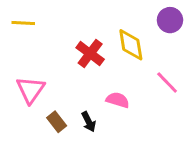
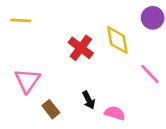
pink semicircle: (118, 100) -> (115, 113), moved
black arrow: (89, 122) -> (89, 100), moved

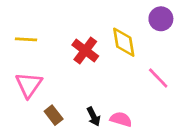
yellow line: (21, 20) -> (26, 39), moved
black arrow: (89, 100) -> (93, 117), moved

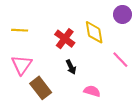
brown rectangle: (54, 115) -> (41, 88), size x1.5
black arrow: (93, 117) -> (71, 67), moved

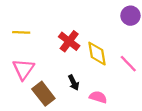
yellow diamond: (94, 32) -> (97, 54), moved
black arrow: (71, 67) -> (74, 83), moved

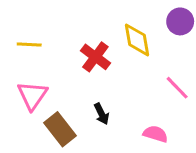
yellow diamond: (97, 54) -> (137, 40), moved
pink semicircle: (98, 97) -> (156, 134), moved

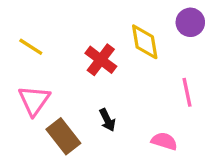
yellow line: (29, 45) -> (31, 47), turned 30
pink line: (177, 88) -> (187, 92), turned 32

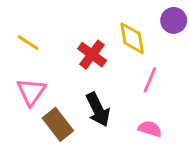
pink line: (187, 92) -> (150, 80), moved, turned 35
black arrow: (107, 120) -> (98, 109), size x1.6

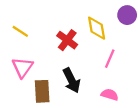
brown rectangle: (58, 124) -> (42, 91), turned 35

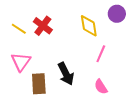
red cross: (67, 40) -> (43, 26), moved
pink semicircle: (110, 95) -> (101, 87), turned -140

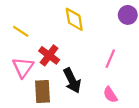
red cross: (43, 26) -> (49, 55), moved
yellow diamond: (89, 26) -> (74, 19), moved

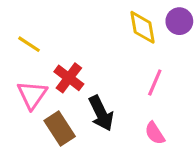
yellow diamond: (74, 19) -> (143, 27), moved
brown rectangle: (43, 91) -> (60, 129), turned -30

